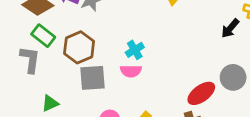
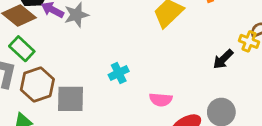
brown hexagon: (79, 47) -> (37, 84), moved
pink semicircle: (131, 71) -> (161, 100), moved

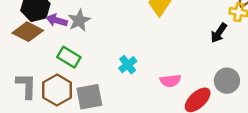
green rectangle: (22, 49) -> (69, 57), moved

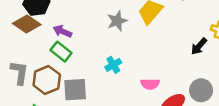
purple arrow: (57, 20) -> (62, 31), moved
gray star: (79, 20) -> (117, 21), moved

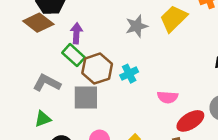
purple arrow: (62, 31) -> (76, 33), turned 66
gray L-shape: (19, 73) -> (47, 83), moved, turned -75
brown hexagon: (47, 80) -> (97, 69), moved

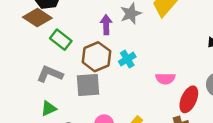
purple arrow: (76, 33) -> (106, 25), moved
green rectangle: (73, 55) -> (61, 40), moved
red ellipse: (190, 121) -> (189, 99), turned -30

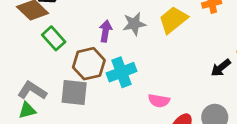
cyan cross: (127, 59) -> (122, 72), size x1.5
gray L-shape: (50, 74) -> (32, 91), moved

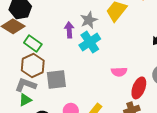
brown hexagon: (89, 64) -> (33, 66), moved
cyan cross: (122, 72) -> (90, 42), moved

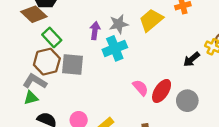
pink semicircle: (119, 72) -> (140, 88), turned -140
gray square: (56, 80) -> (73, 65), moved
red ellipse: (139, 88) -> (162, 91), moved

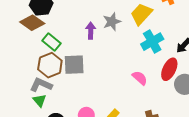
cyan cross: (115, 48) -> (152, 42), moved
red ellipse: (162, 91) -> (169, 69), moved
green triangle: (31, 98) -> (40, 100), turned -48

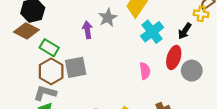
pink semicircle: (140, 78) -> (145, 71), turned 49

